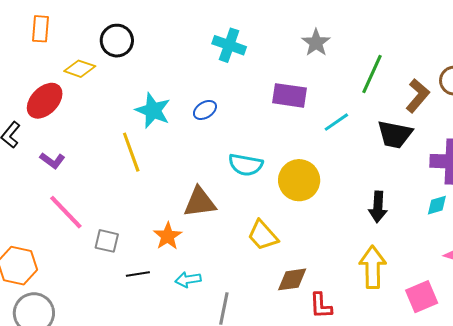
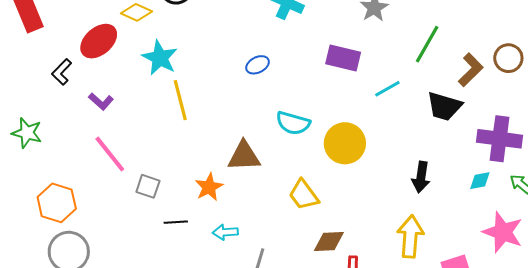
cyan star: (153, 111) -> (160, 58), moved

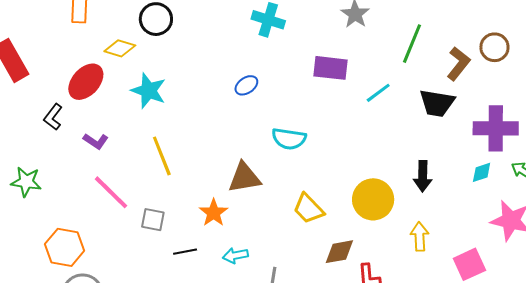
yellow line: (180, 100) -> (162, 156), moved
yellow circle: (345, 143) -> (373, 199), moved
yellow arrow: (410, 236) -> (420, 236), size x0.7

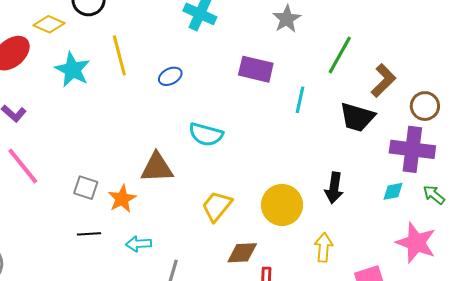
brown circle: (494, 47) -> (425, 106), moved
cyan line: (378, 93) -> (300, 100), turned -48
yellow line: (162, 156) -> (119, 55), moved
yellow trapezoid: (309, 209) -> (217, 206), turned 76
gray square: (153, 220) -> (86, 188), moved

